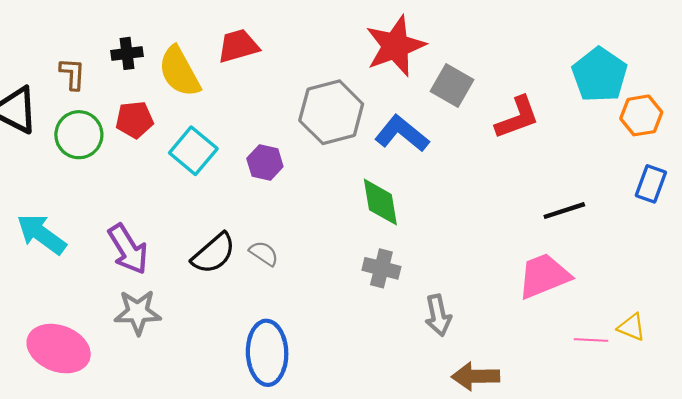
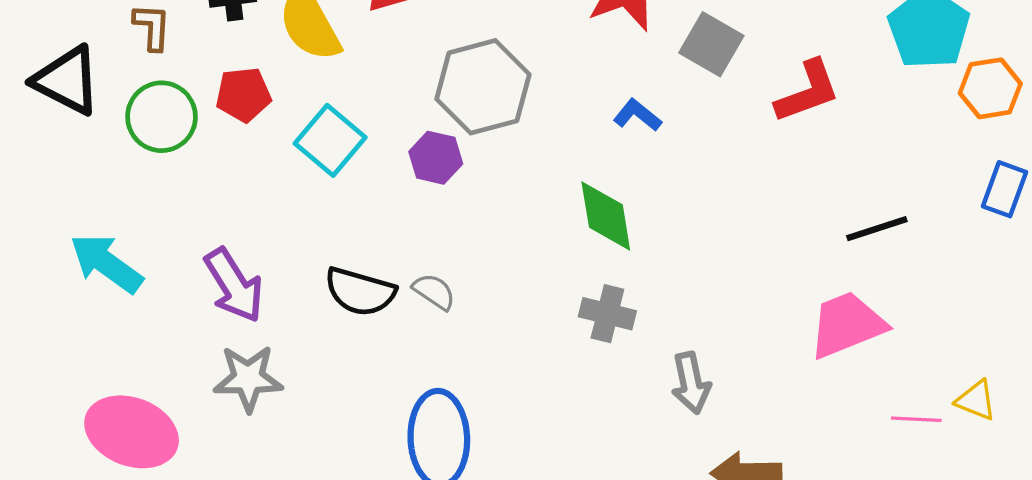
gray hexagon: (331, 112) -> (483, 87), moved
blue L-shape: (402, 134) -> (637, 115), size x0.6
black semicircle: (214, 253) -> (360, 292), turned 57

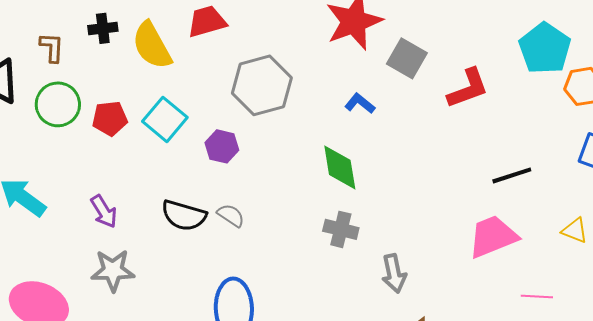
red pentagon: (243, 95) -> (110, 118), moved
purple hexagon: (436, 158) -> (222, 146), moved
purple arrow: (234, 285) -> (104, 211), size x0.7
yellow triangle: (976, 400) -> (575, 230), moved

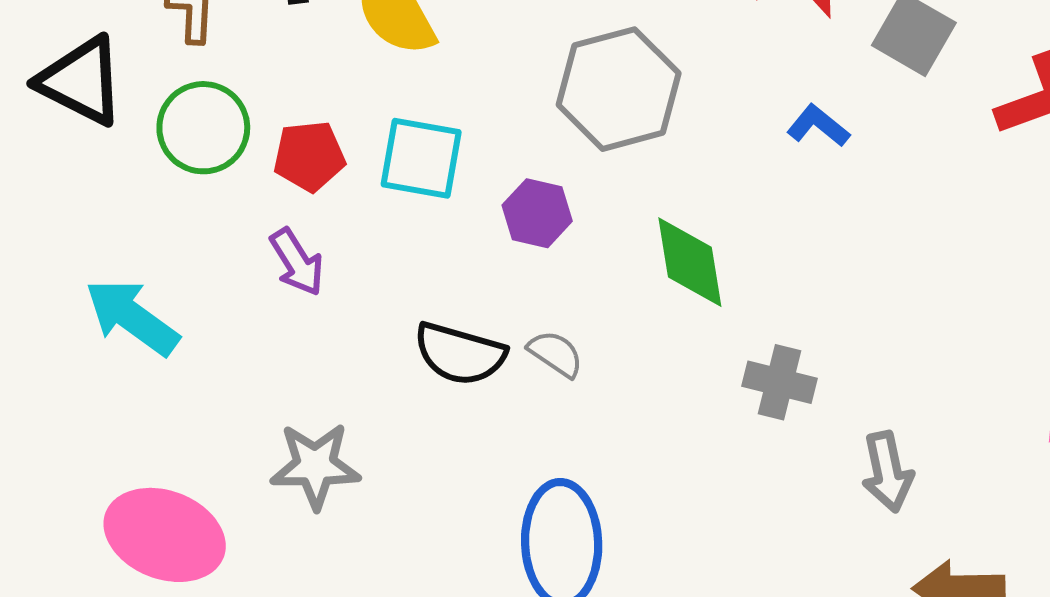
cyan square: (165, 119) -> (421, 158), turned -30
green diamond: (340, 167) -> (690, 262), moved
purple arrow: (104, 211) -> (297, 262), moved

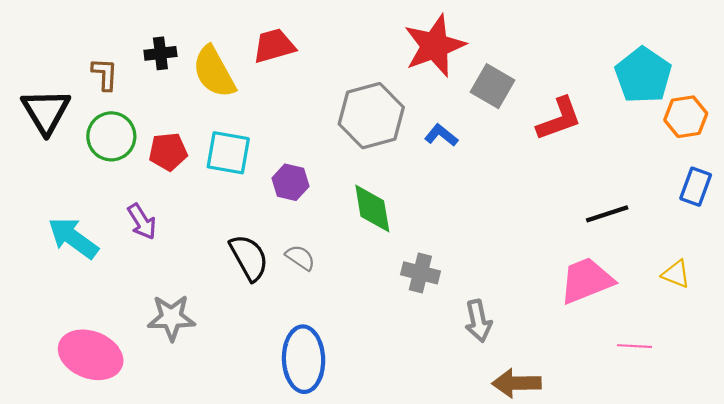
black triangle: (81, 81) -> (46, 111), turned 32
gray hexagon: (619, 89) -> (371, 116), moved
purple arrow: (297, 262) -> (142, 222), moved
black semicircle: (460, 354) -> (249, 258), turned -135

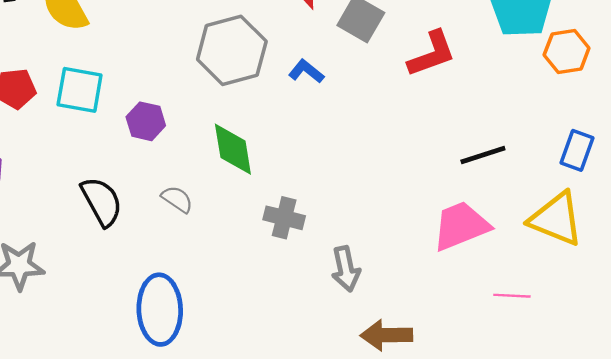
blue rectangle: (696, 187) -> (577, 150), moved
gray semicircle: (300, 258) -> (177, 199), moved
yellow triangle: (676, 274) -> (556, 219), size x1.8

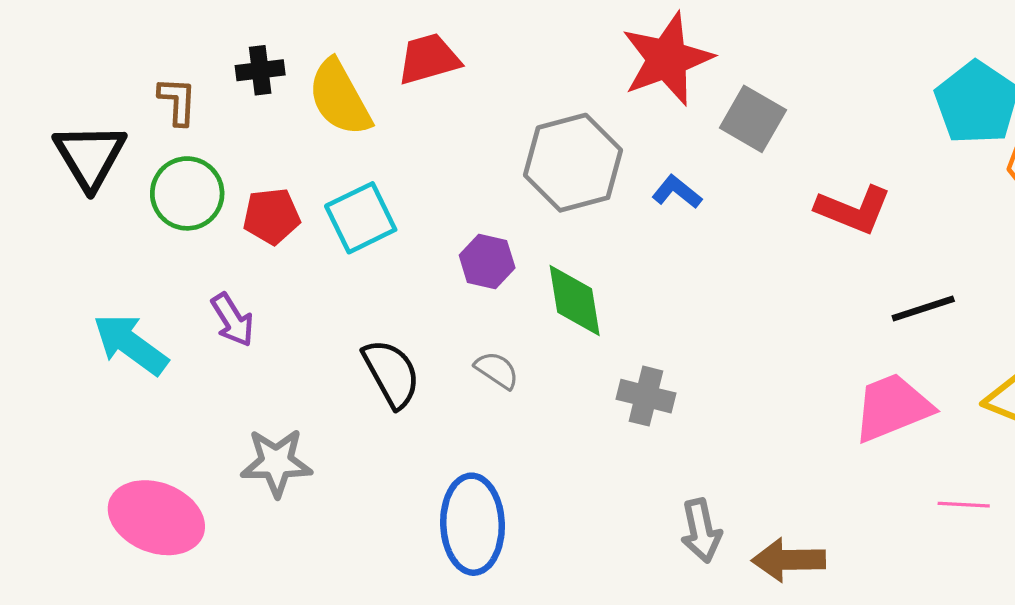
red L-shape: (432, 54) -> (853, 210), moved, turned 42
cyan square: (80, 90) -> (361, 218), turned -36
purple hexagon: (146, 121) -> (487, 262), moved
gray arrow: (346, 269) -> (701, 531), moved

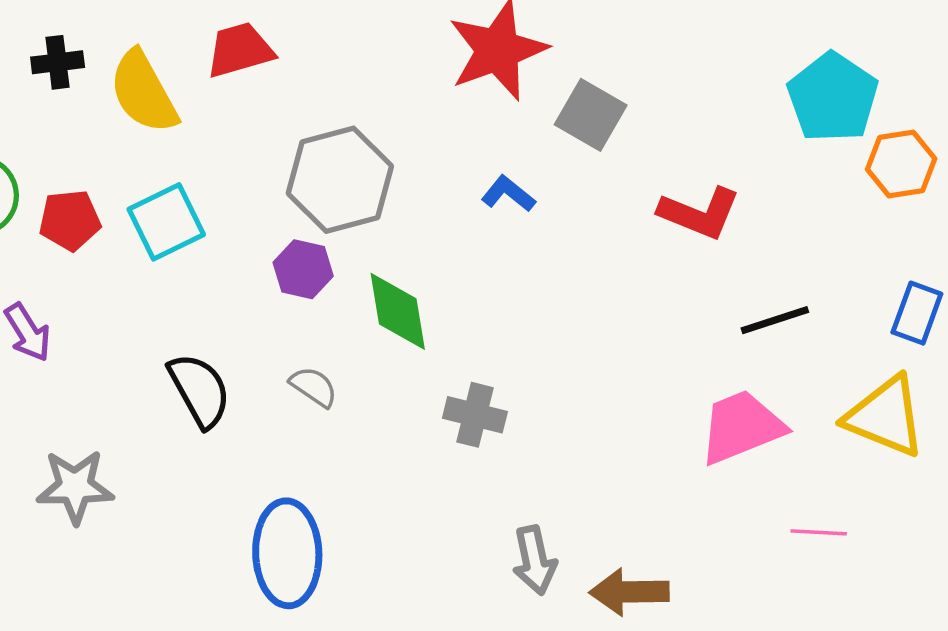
gray hexagon: (573, 163) -> (340, 180), moved

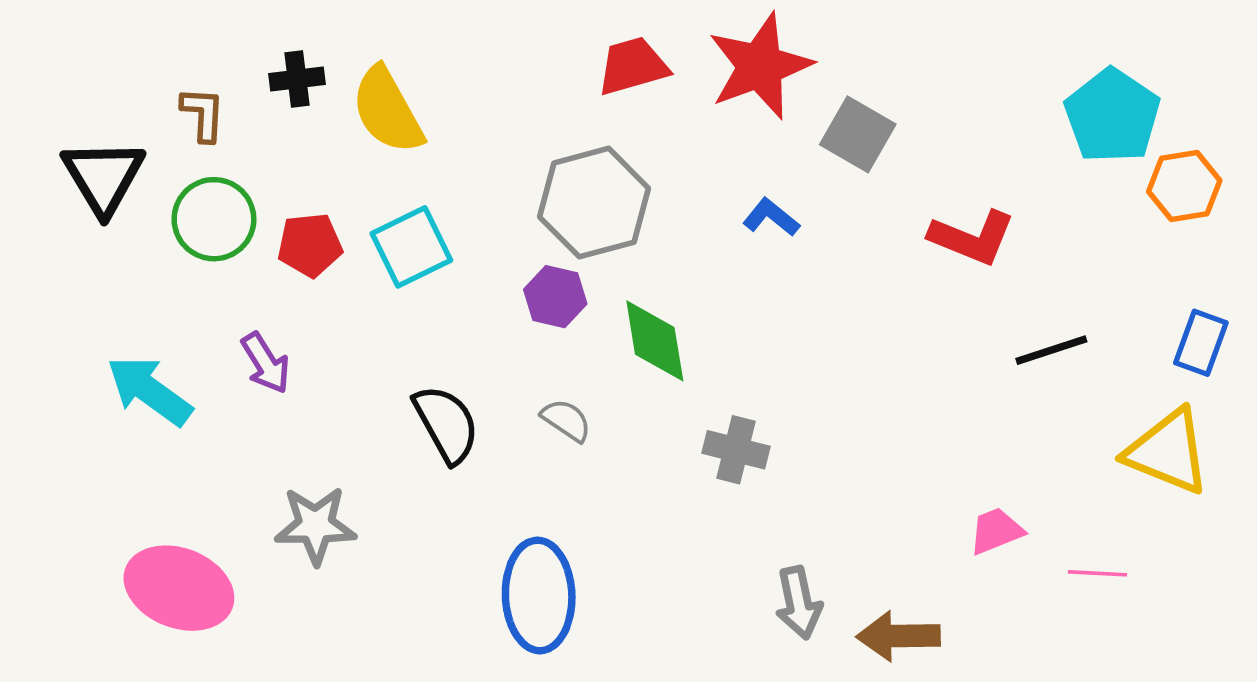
red trapezoid: (240, 50) -> (633, 66), moved
pink trapezoid: (742, 427) -> (996, 531), moved, size x0.6

